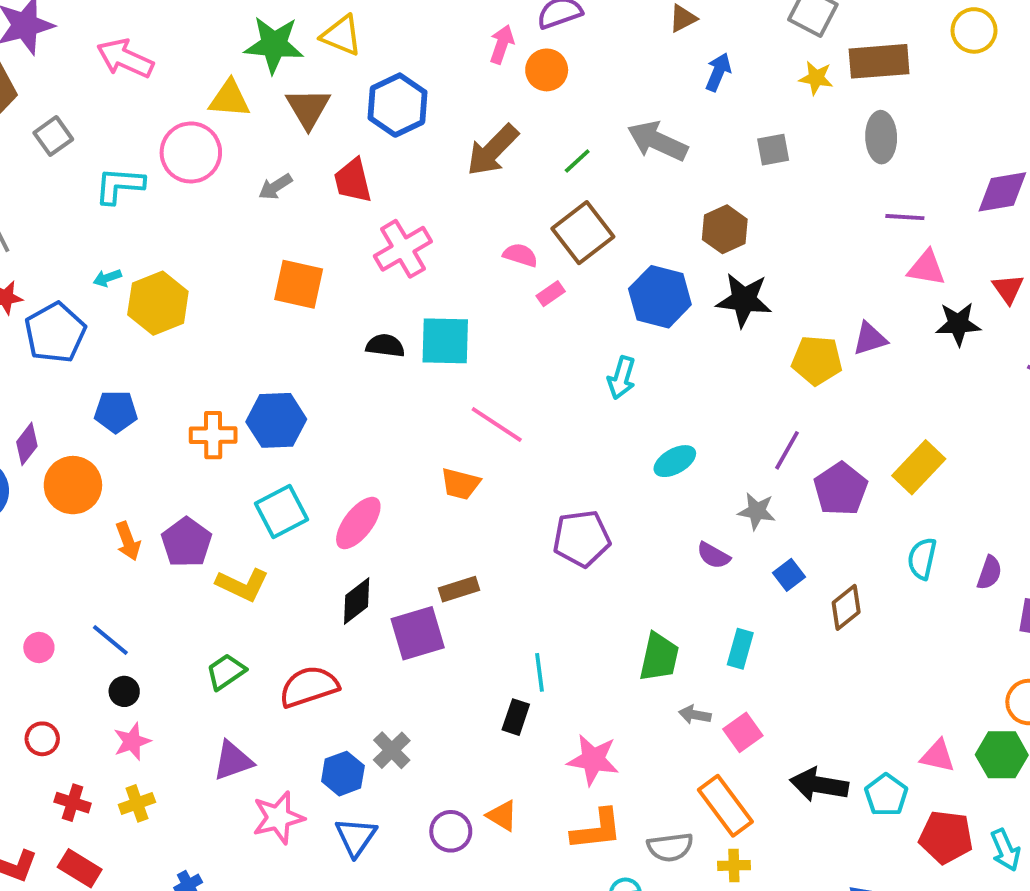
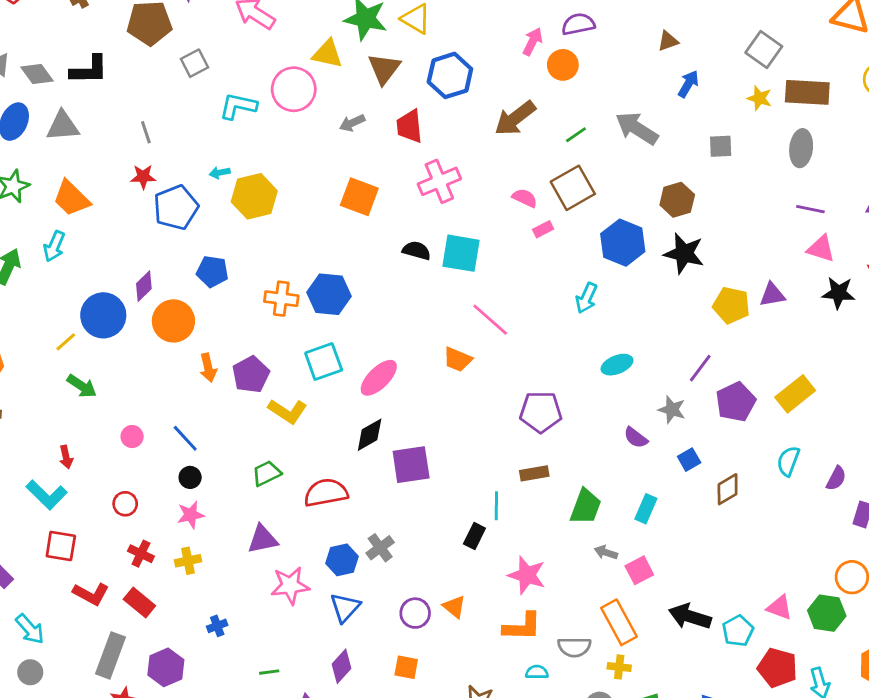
brown rectangle: (459, 589) -> (534, 473), moved

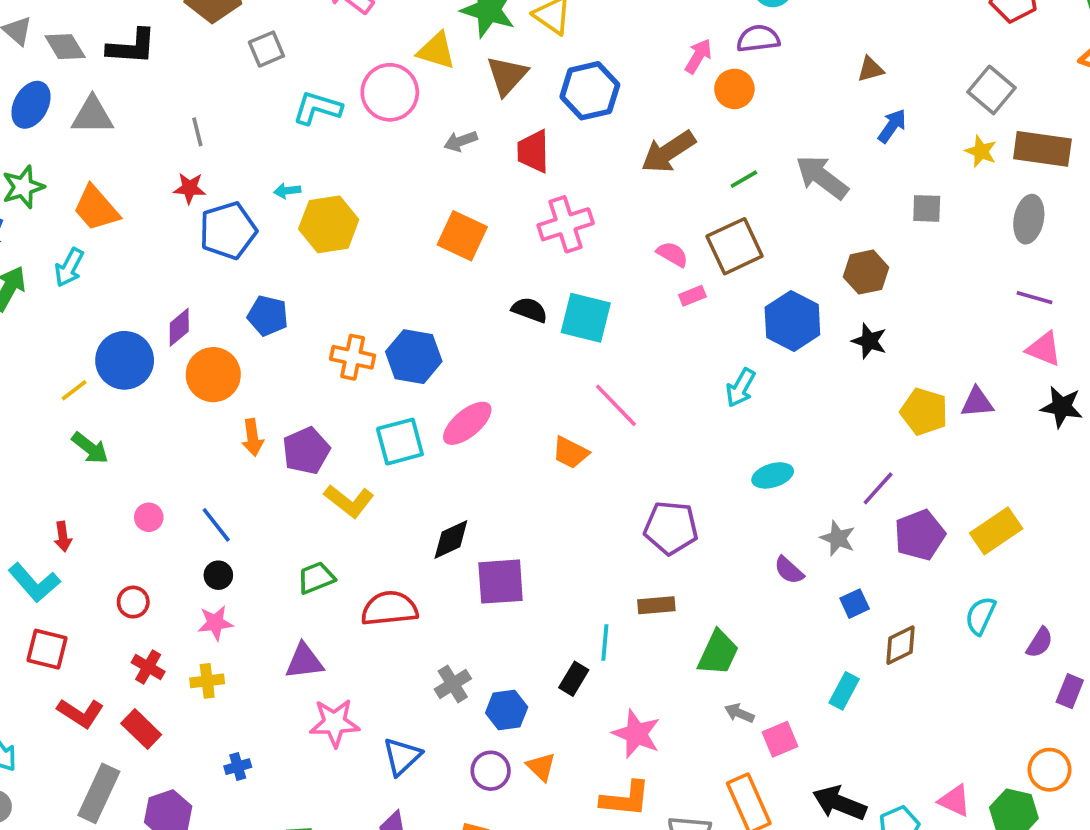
black star: (684, 253) -> (869, 341), size x0.7
pink ellipse: (379, 378) -> (467, 423), moved
cyan rectangle: (646, 509) -> (844, 691), moved
blue hexagon: (342, 560) -> (507, 710), moved

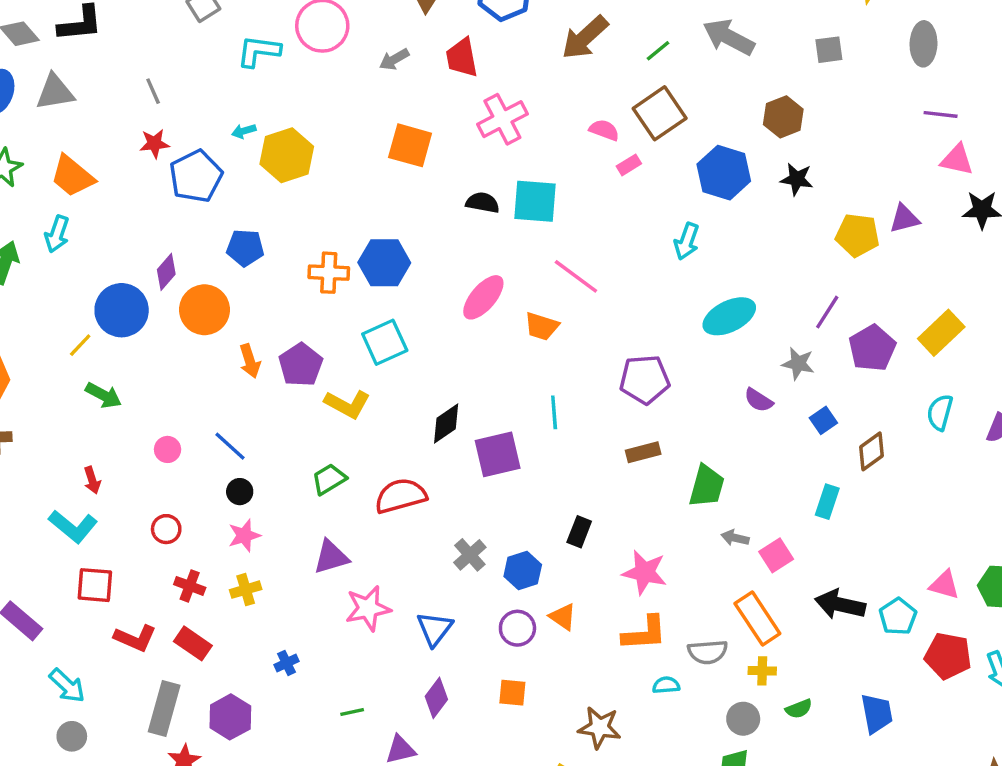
pink ellipse: (467, 423) -> (483, 297), moved
cyan ellipse: (773, 475) -> (729, 316), size x1.4
cyan line: (605, 642) -> (554, 412), moved

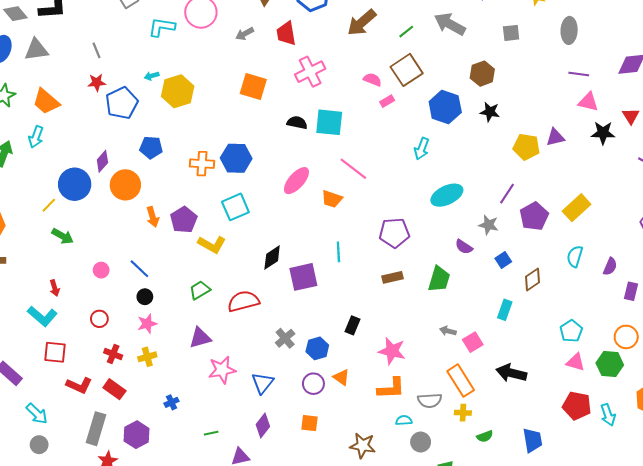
green trapezoid: (707, 486) -> (439, 279), moved
cyan pentagon: (898, 616) -> (571, 331), moved
gray circle: (743, 719) -> (421, 442), moved

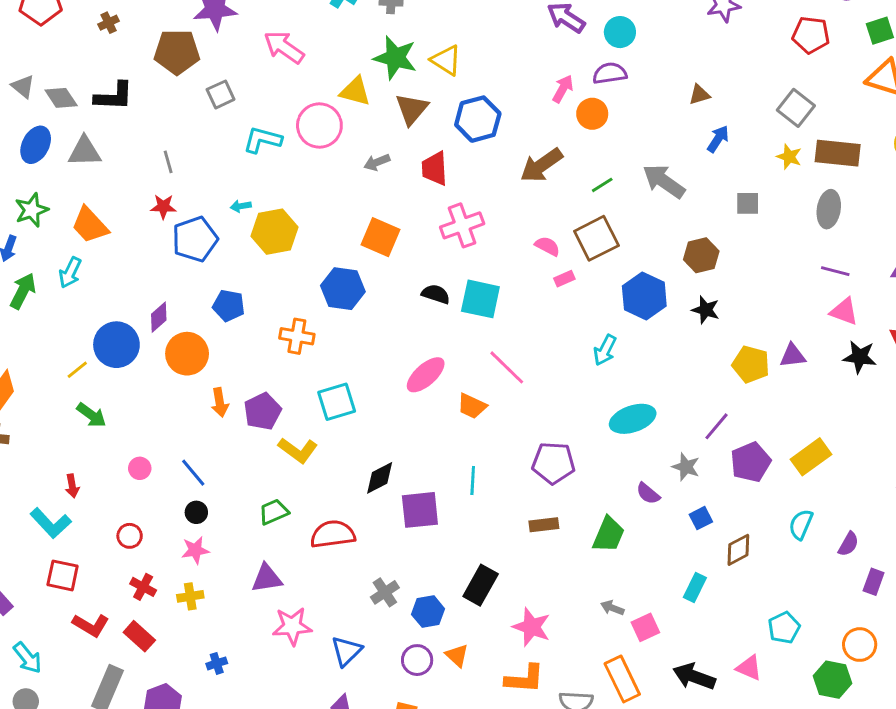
blue hexagon: (236, 158) -> (343, 289), moved
black rectangle: (352, 325) -> (481, 585), size x1.5
pink triangle: (576, 362) -> (749, 668), moved

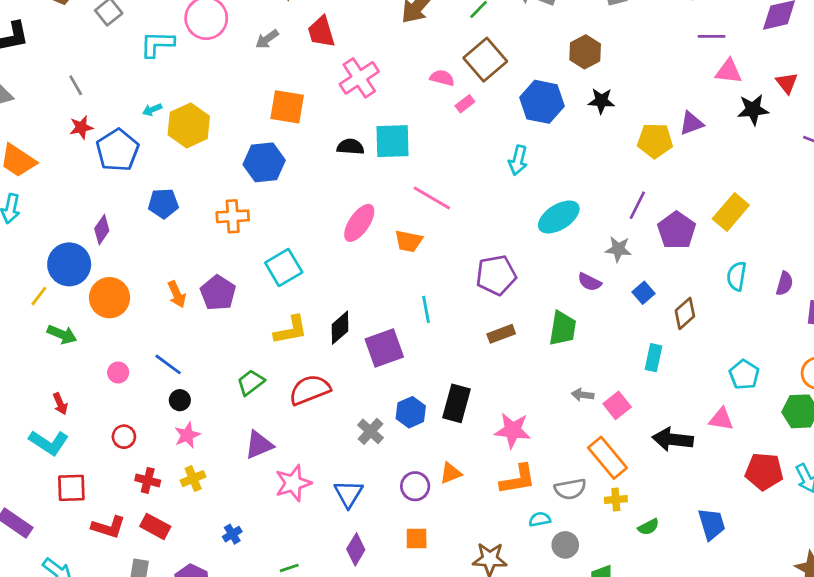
orange circle: (187, 354) -> (110, 298), moved
yellow L-shape: (298, 450) -> (291, 330), moved, turned -33
blue hexagon: (428, 612) -> (411, 412), moved
orange triangle: (457, 656) -> (451, 473), turned -50

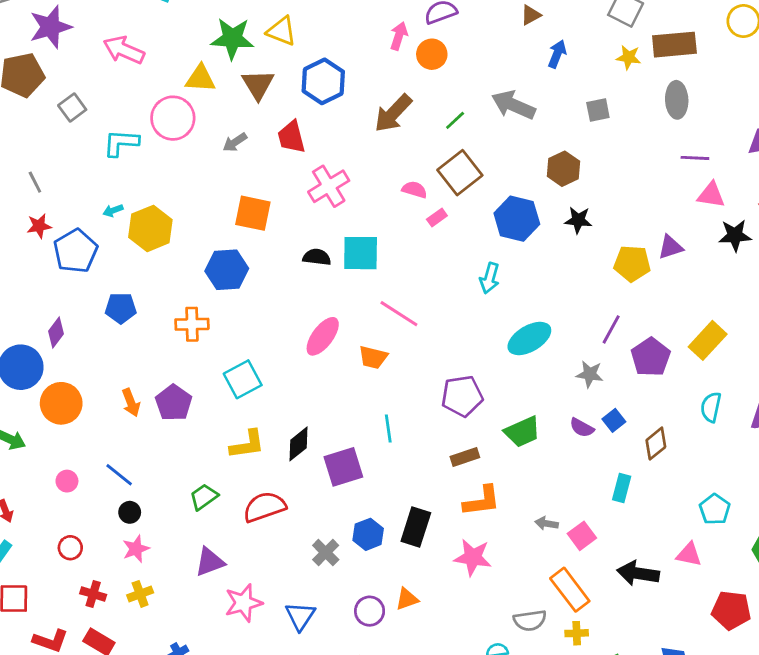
purple semicircle: (590, 282) -> (582, 428), moved
green trapezoid: (563, 328) -> (522, 432), moved, turned 54
orange L-shape: (518, 479) -> (482, 501), moved

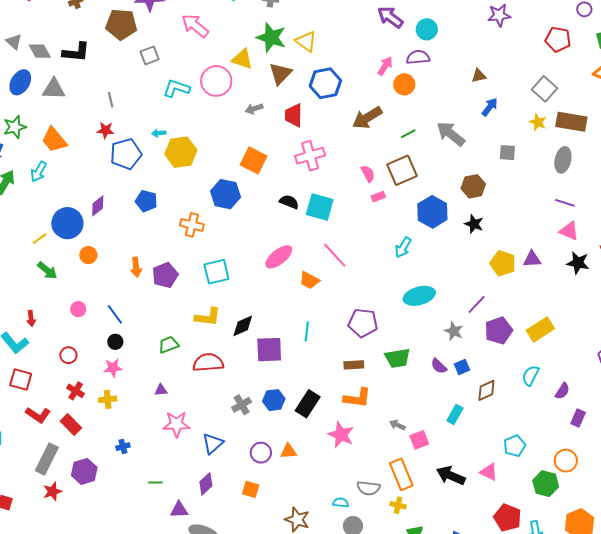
pink semicircle: (414, 190) -> (368, 174), turned 30
orange circle: (61, 403) -> (88, 255), size x0.6
purple triangle: (210, 562) -> (161, 390), size x0.6

